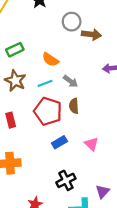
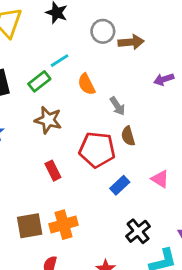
orange semicircle: (50, 60) -> (86, 84), turned 42
gray arrow: (71, 81) -> (117, 106), turned 32
cyan line: (45, 83) -> (60, 61), moved

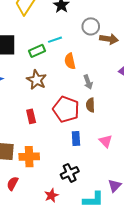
blue rectangle: (120, 185) -> (76, 138), turned -64
black cross: (138, 231) -> (70, 173), moved

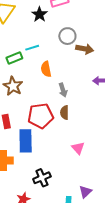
red pentagon: (66, 109) -> (41, 116), turned -30
blue rectangle: (76, 138) -> (26, 141), moved, size x1.6

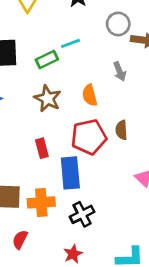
orange semicircle: (46, 69) -> (90, 95), moved
gray arrow: (63, 90) -> (120, 71), moved
black cross: (42, 178) -> (82, 214), moved

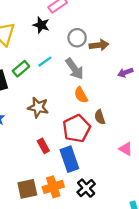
green rectangle: (47, 59) -> (21, 69), moved
gray arrow: (120, 71) -> (74, 69), moved, size x1.5
orange semicircle: (90, 95) -> (81, 95), moved

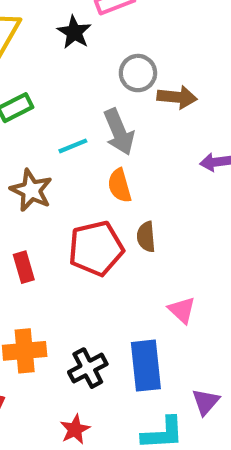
cyan line: (45, 62) -> (73, 146), moved
blue rectangle: (69, 159) -> (146, 366), moved

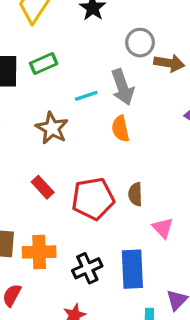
brown semicircle: (146, 237) -> (135, 194), moved
red pentagon: (96, 248) -> (93, 199), moved
red rectangle: (24, 267) -> (43, 187), turned -30

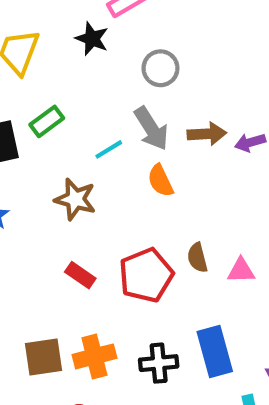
brown arrow: (169, 63) -> (207, 134), moved
pink triangle: (163, 228) -> (241, 271), moved, turned -35
black cross: (87, 268) -> (159, 363), turned 32

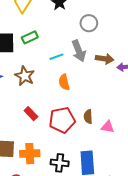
orange semicircle: (160, 181) -> (64, 82), moved
brown star: (75, 199) -> (25, 76), moved

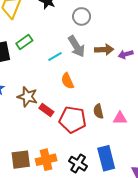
brown star: (25, 76) -> (27, 97), moved
red rectangle: (31, 114) -> (46, 110), moved
red pentagon: (62, 120) -> (73, 120), turned 30
black cross: (60, 163) -> (78, 164), turned 36

